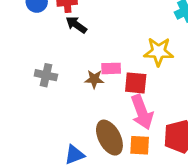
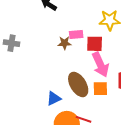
gray cross: (46, 75) -> (11, 43), moved

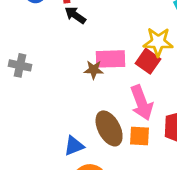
pink rectangle: (76, 35) -> (111, 59), size x1.5
red square: (95, 44) -> (148, 61), moved, turned 30

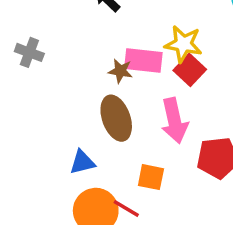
yellow star: (158, 42) -> (183, 44), moved
brown ellipse: (109, 128) -> (116, 118), moved
orange square: (139, 136) -> (151, 177), moved

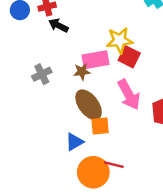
gray cross: (29, 52) -> (42, 74), moved, turned -30
orange square: (151, 177) -> (100, 126), moved

